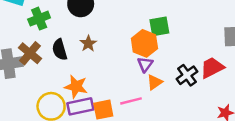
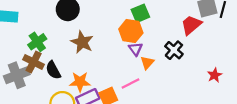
green cross: (39, 19) -> (37, 42), moved
brown star: (88, 44) -> (82, 42), size x1.5
black semicircle: (60, 50) -> (53, 70), moved
red trapezoid: (212, 68) -> (191, 25), moved

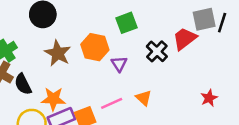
orange hexagon: (131, 31) -> (95, 47), moved
black cross: (174, 50) -> (157, 51), moved
orange triangle: (147, 63) -> (144, 98), moved, turned -32

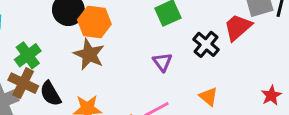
orange hexagon: (95, 47) -> (94, 22), moved
orange triangle: (144, 98) -> (208, 97), moved

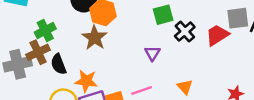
black cross: (206, 44) -> (185, 32), moved
brown cross: (23, 83) -> (38, 52), turned 30

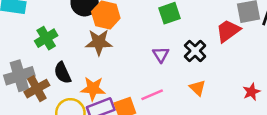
black cross: (185, 32) -> (195, 51), moved
brown star: (95, 38) -> (99, 42), turned -30
brown cross: (38, 52) -> (37, 89), moved

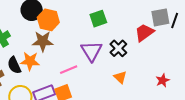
purple triangle: (161, 55) -> (91, 51), size x1.6
orange star: (93, 89) -> (30, 61), moved
pink line: (152, 95) -> (69, 70), moved

